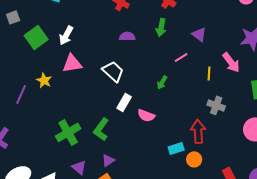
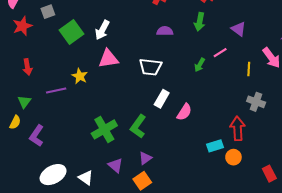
white trapezoid: (113, 71) -> (150, 67), turned 145
green arrow: (162, 82) -> (200, 65), moved
purple line: (21, 94) -> (56, 91), turned 54
pink semicircle: (146, 115) -> (184, 112), turned -78

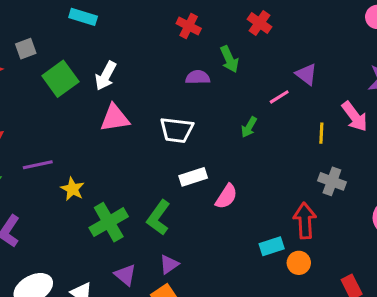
green arrow: (200, 22) -> (229, 59), moved, turned -36
pink line: (220, 53) -> (279, 97), moved
yellow star: (80, 76) -> (72, 189), moved
white rectangle: (162, 99) -> (193, 177), turned 42

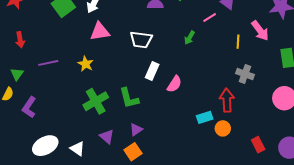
white rectangle: (193, 177) -> (152, 71), turned -48
yellow star: (72, 189) -> (86, 64), moved
green L-shape: (158, 218) -> (129, 98), turned -50

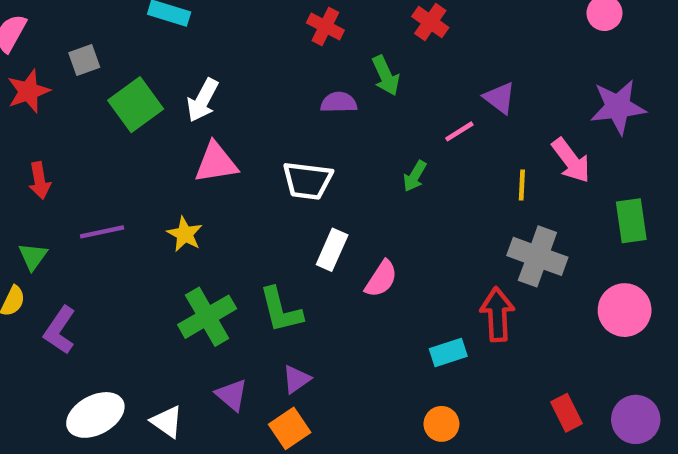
gray cross: (245, 74) -> (537, 256), size x1.4
orange circle: (223, 128) -> (441, 424), moved

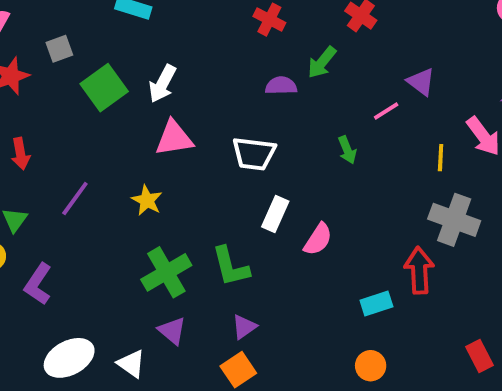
green arrow: (386, 76) -> (322, 62), turned 64
green arrow: (415, 176) -> (347, 150), turned -52
purple line: (102, 232) -> (75, 198), turned -42
purple triangle: (232, 395) -> (172, 331), moved

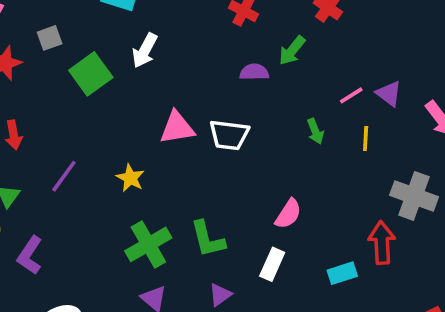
purple triangle: (421, 82) -> (389, 94), moved
white arrow: (162, 84) -> (145, 51), moved
pink triangle: (174, 138) -> (177, 128), moved
yellow line: (441, 158) -> (366, 139), moved
white rectangle: (275, 214) -> (272, 264), moved

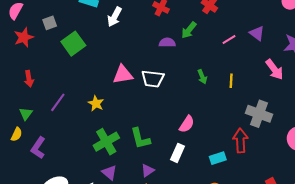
white arrow: (145, 51) -> (115, 17), moved
purple triangle: (389, 94) -> (257, 33), moved
pink line: (351, 95) -> (229, 39), moved

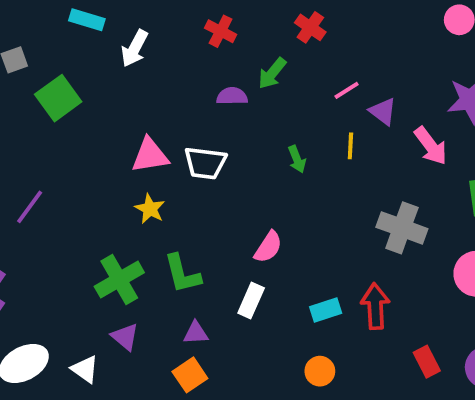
purple triangle: (257, 33) -> (383, 111), moved
yellow line: (231, 81) -> (350, 146), moved
yellow star: (96, 103) -> (150, 209), moved
red arrow: (240, 141) -> (375, 306), moved
purple triangle: (148, 170) -> (196, 333), turned 32

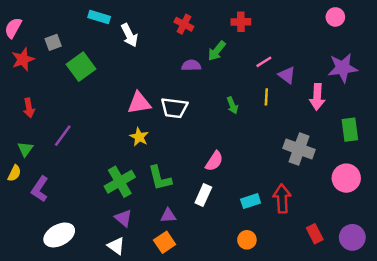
red cross: (310, 27) -> (241, 22), turned -36
white arrow: (135, 48) -> (129, 35), turned -55
pink arrow: (431, 146) -> (317, 97), turned 40
white triangle: (85, 369) -> (116, 246), moved

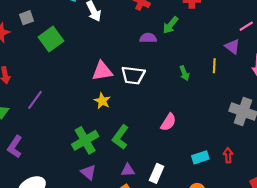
pink line: (264, 62) -> (246, 26), moved
green L-shape: (160, 178) -> (120, 137), turned 50
white rectangle: (203, 195) -> (157, 173), moved
red arrow: (282, 199) -> (228, 155), size x0.6

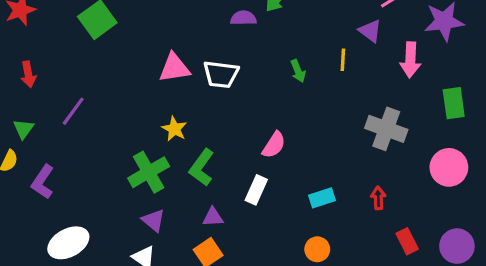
yellow star: (102, 101) -> (174, 129), moved
red arrow: (228, 155) -> (378, 198), moved
white rectangle: (157, 173) -> (256, 190), moved

